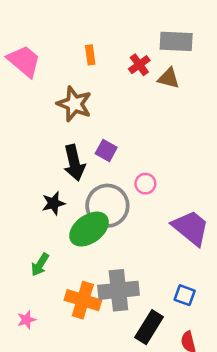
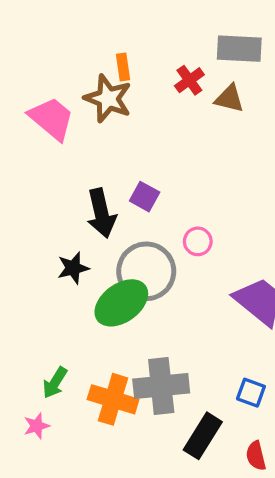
pink trapezoid: (24, 61) -> (52, 118), moved
brown star: (74, 104) -> (108, 99), moved
green arrow: (40, 265) -> (55, 383), moved

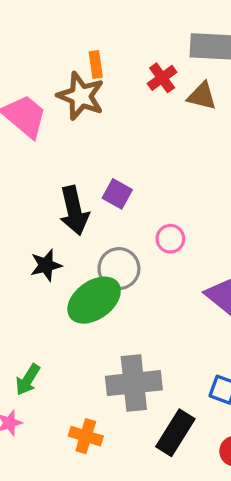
gray circle: (146, 271) -> (119, 269), size x0.7
orange cross: (113, 399) -> (86, 436), moved, size x0.7

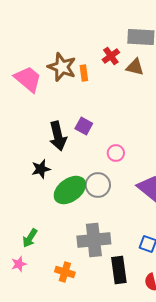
orange rectangle: (96, 65) -> (84, 73), moved
gray circle: (119, 269) -> (98, 185), moved
black rectangle: (175, 433) -> (119, 270), turned -40

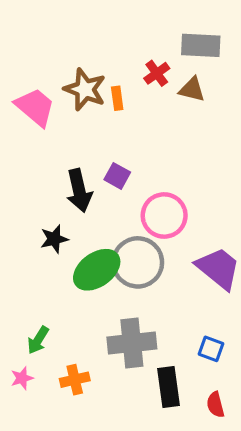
pink circle: (116, 153) -> (164, 216), size x1.8
gray circle: (98, 185) -> (138, 262), size x1.4
orange cross: (65, 272) -> (75, 380), moved, turned -30

